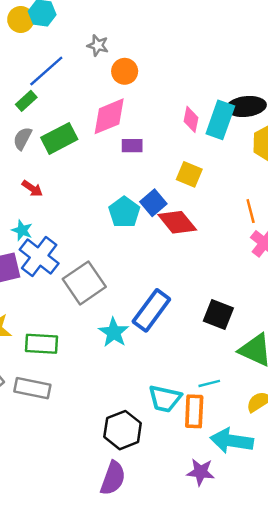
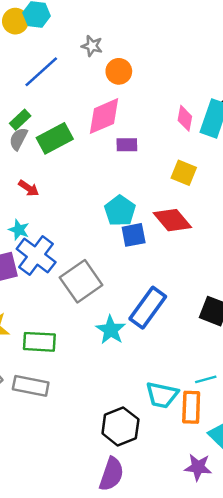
green rectangle: (26, 101) -> (20, 120), moved
blue square: (153, 203) -> (134, 235), moved, turned 30

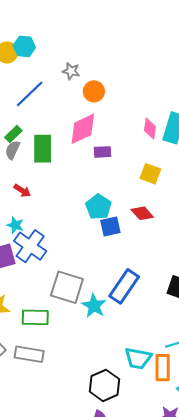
green rectangle: (55, 138) -> (43, 149), turned -60
red diamond: (172, 220) -> (142, 213), size x0.7
gray square: (81, 281) -> (67, 287), moved, turned -36

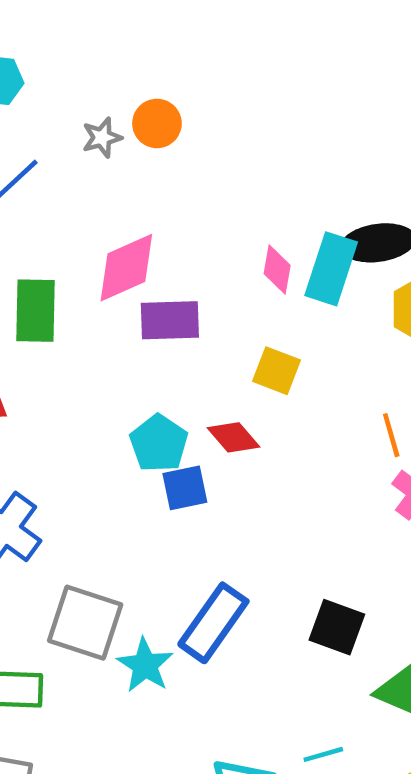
gray star: (71, 71) -> (102, 138), turned -30
orange circle: (94, 91) -> (157, 123), moved
purple rectangle: (103, 152) -> (170, 320), size x1.5
red diamond: (142, 213) -> (233, 437), moved

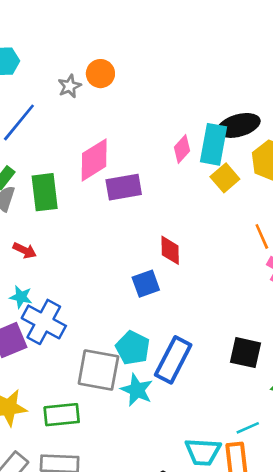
pink diamond: (277, 269) -> (182, 149), turned 40
yellow square: (277, 371) -> (225, 178), moved, turned 36
red diamond: (233, 437) -> (170, 250), turned 48
cyan pentagon: (159, 443) -> (133, 348), moved

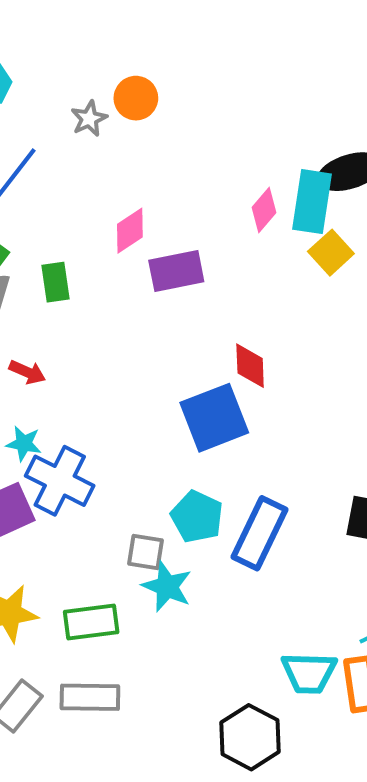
pink diamond: (94, 160) -> (130, 231), size x0.7
green rectangle: (45, 192) -> (56, 282), size x0.7
blue square: (146, 284) -> (214, 418), size x1.6
gray square: (98, 370) -> (146, 552), size x0.6
cyan star: (137, 390) -> (167, 587), moved

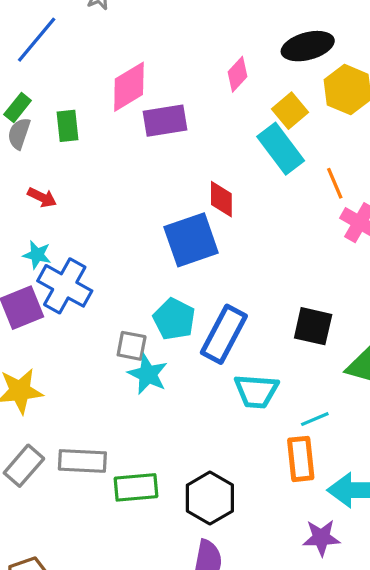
cyan rectangle: (312, 202) -> (281, 149), moved, turned -48
pink diamond: (130, 231) -> (129, 87), size x1.4
green rectangle: (91, 622) -> (136, 487), moved
cyan trapezoid: (309, 673) -> (256, 391), moved

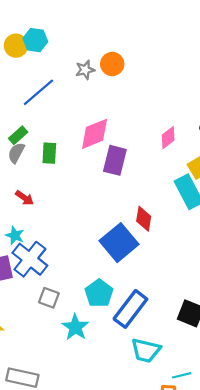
purple rectangle: (165, 121) -> (115, 160), turned -76
blue square: (191, 240) -> (119, 243), turned -30
gray square: (132, 346) -> (49, 298), moved

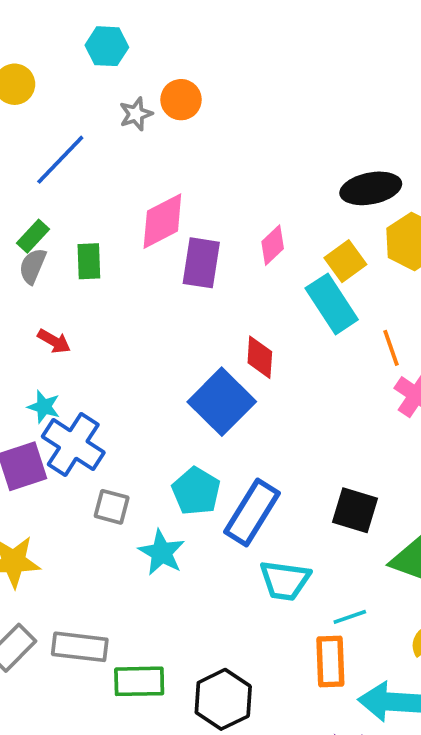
cyan hexagon: (35, 40) -> (107, 46), moved
pink diamond: (168, 138) -> (273, 245), moved

